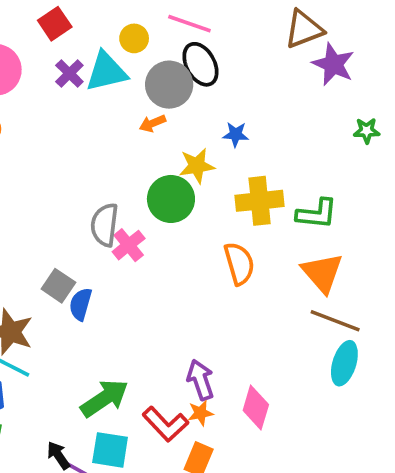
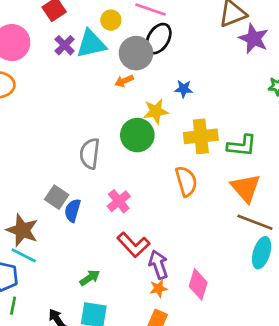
black ellipse: (200, 64) -> (158, 39), turned 60
pink cross: (129, 245) -> (119, 201), moved
green arrow: (105, 398) -> (90, 278), size x0.6
red L-shape: (165, 424) -> (133, 245), moved

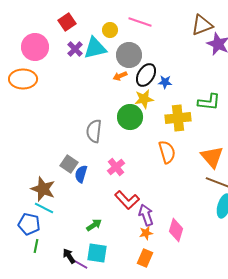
black ellipse: (158, 39) -> (146, 75), moved
green L-shape: (242, 146) -> (209, 102), moved

